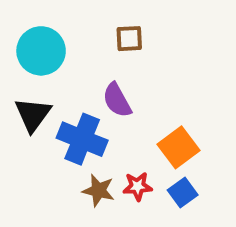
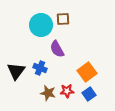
cyan circle: (41, 51) -> (41, 25), moved
black triangle: (33, 115) -> (16, 71), moved
blue cross: (82, 139) -> (40, 68), size x0.6

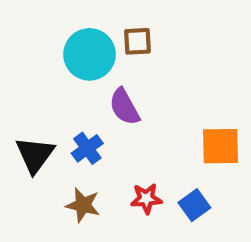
blue cross: (40, 68) -> (87, 148), turned 32
orange square: (87, 72) -> (220, 146), moved, turned 36
brown star: (48, 93) -> (83, 205), moved

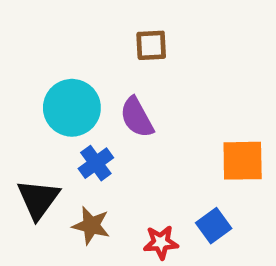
cyan circle: (89, 54) -> (72, 108), moved
black triangle: (35, 155) -> (38, 199), moved
red star: (146, 199) -> (161, 242), moved

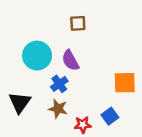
blue cross: (96, 163) -> (59, 84), moved
brown star: (91, 226) -> (58, 109), moved

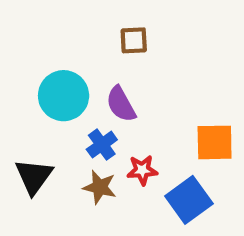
blue square: (110, 116) -> (189, 200), size x1.5
red star: (83, 125) -> (142, 170), moved

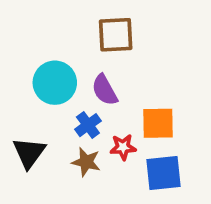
brown square: (134, 40) -> (116, 35), size x1.5
orange square: (215, 142) -> (158, 123), moved
blue square: (189, 200) -> (164, 173), turned 30

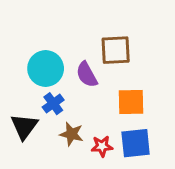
brown square: (116, 35) -> (116, 50), moved
blue cross: (88, 125) -> (53, 104), moved
red star: (123, 147) -> (102, 146), moved

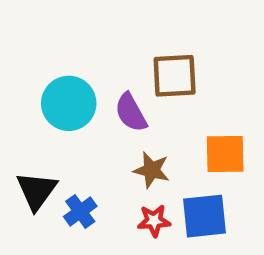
orange square: (131, 102) -> (225, 154), moved
blue cross: (53, 104) -> (80, 211), moved
brown star: (71, 134) -> (152, 170), moved

